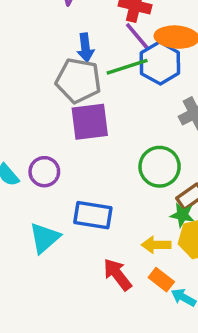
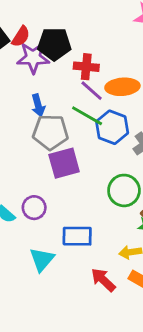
blue arrow: (85, 48) -> (38, 105), moved
blue hexagon: (160, 63) -> (112, 127), moved
green line: (127, 67) -> (87, 116), turned 56

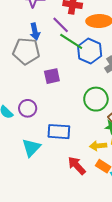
purple line: (92, 91) -> (61, 25), moved
gray pentagon: (50, 132) -> (26, 51), moved
purple square: (64, 163) -> (52, 76), size x0.7

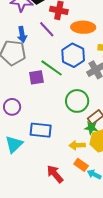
green line: (71, 41) -> (52, 68), moved
red arrow: (77, 166) -> (55, 174), moved

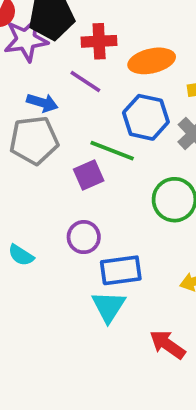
blue arrow: (22, 35) -> (42, 103), turned -49
purple circle: (12, 107) -> (84, 237), moved
cyan triangle: (14, 144) -> (109, 307), moved

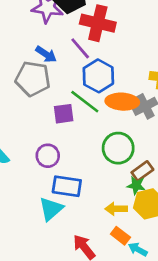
red cross: (99, 41) -> (98, 23), size x1.4
orange ellipse: (152, 61) -> (122, 102), moved
blue hexagon: (146, 117) -> (98, 76), moved

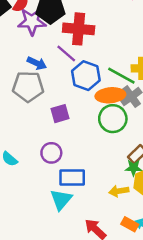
green line: (85, 102) -> (121, 76), moved
green circle: (118, 148) -> (113, 119), moved
orange rectangle: (120, 236) -> (130, 224), moved

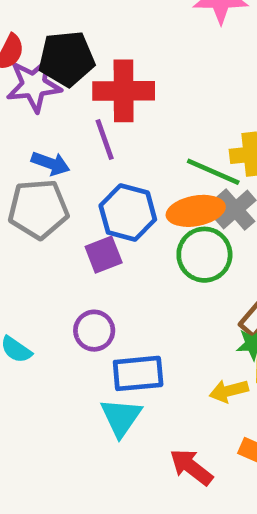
purple line: (66, 53) -> (105, 140), turned 35
blue hexagon: (86, 76) -> (128, 212), moved

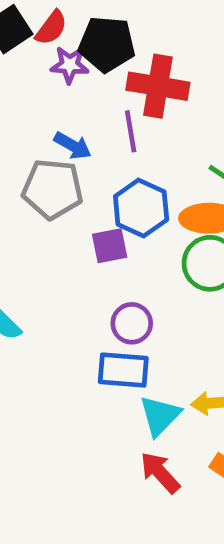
purple star: (34, 85) -> (70, 65), size x0.7
purple circle: (94, 331) -> (132, 323), moved
cyan triangle: (121, 417) -> (160, 416), moved

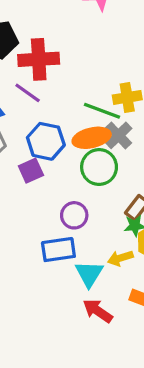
purple line: (131, 131) -> (28, 93), turned -32
purple circle: (132, 323) -> (74, 215), moved

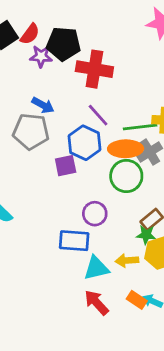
purple line: (28, 93) -> (98, 115), moved
green line: (102, 111) -> (140, 127), turned -40
cyan triangle: (89, 274) -> (96, 268), turned 32

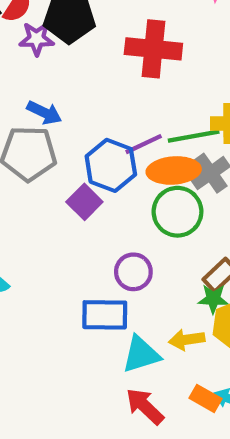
red cross: (94, 69) -> (153, 49), moved
purple line: (98, 115) -> (144, 144), moved, turned -70
purple square: (66, 166) -> (84, 202), turned -30

